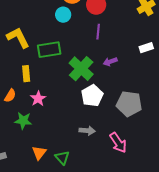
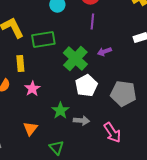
green star: (23, 121) -> (60, 111), moved, turned 30
orange triangle: (39, 153) -> (30, 129), moved

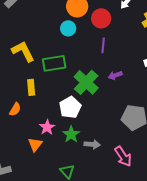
white pentagon: (86, 86) -> (70, 107), moved
pink star: (32, 89) -> (47, 127), moved
orange triangle: (30, 129) -> (35, 144), moved

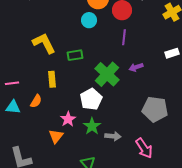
green rectangle: (54, 63) -> (75, 55), size x0.7

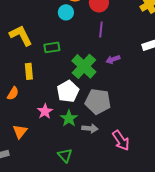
gray pentagon: (155, 109) -> (98, 101), moved
orange triangle: (56, 136) -> (20, 131), moved

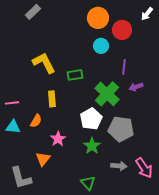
cyan circle: (66, 12) -> (101, 46), moved
purple line: (101, 29) -> (124, 67), moved
pink star: (45, 111) -> (58, 139), moved
gray arrow: (90, 128) -> (119, 166), moved

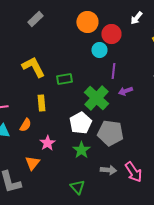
gray rectangle: (33, 12) -> (35, 19), moved
cyan circle: (101, 46) -> (99, 50), moved

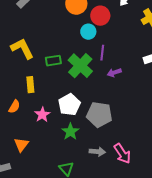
green cross: (96, 98) -> (80, 66), moved
pink star: (47, 143) -> (42, 115), moved

